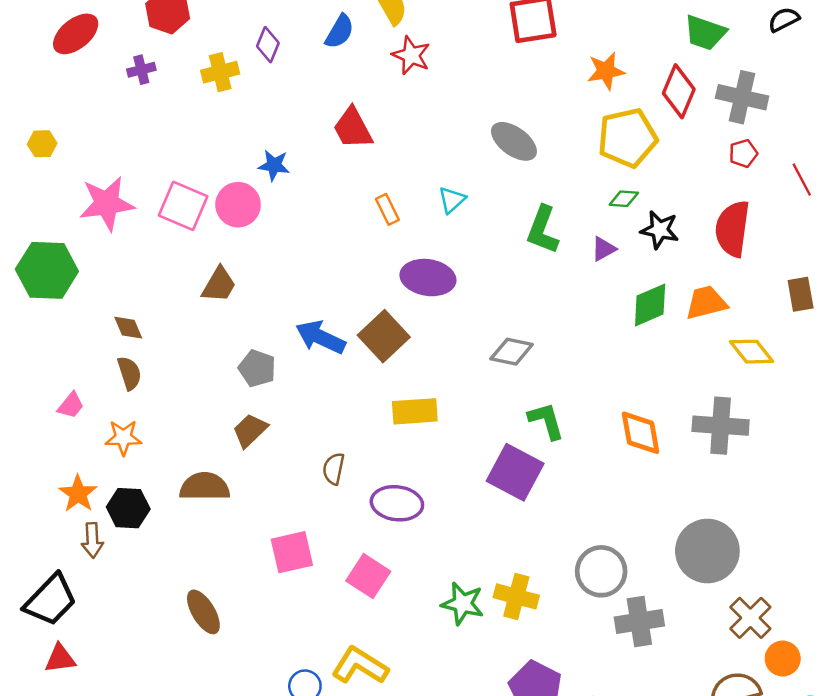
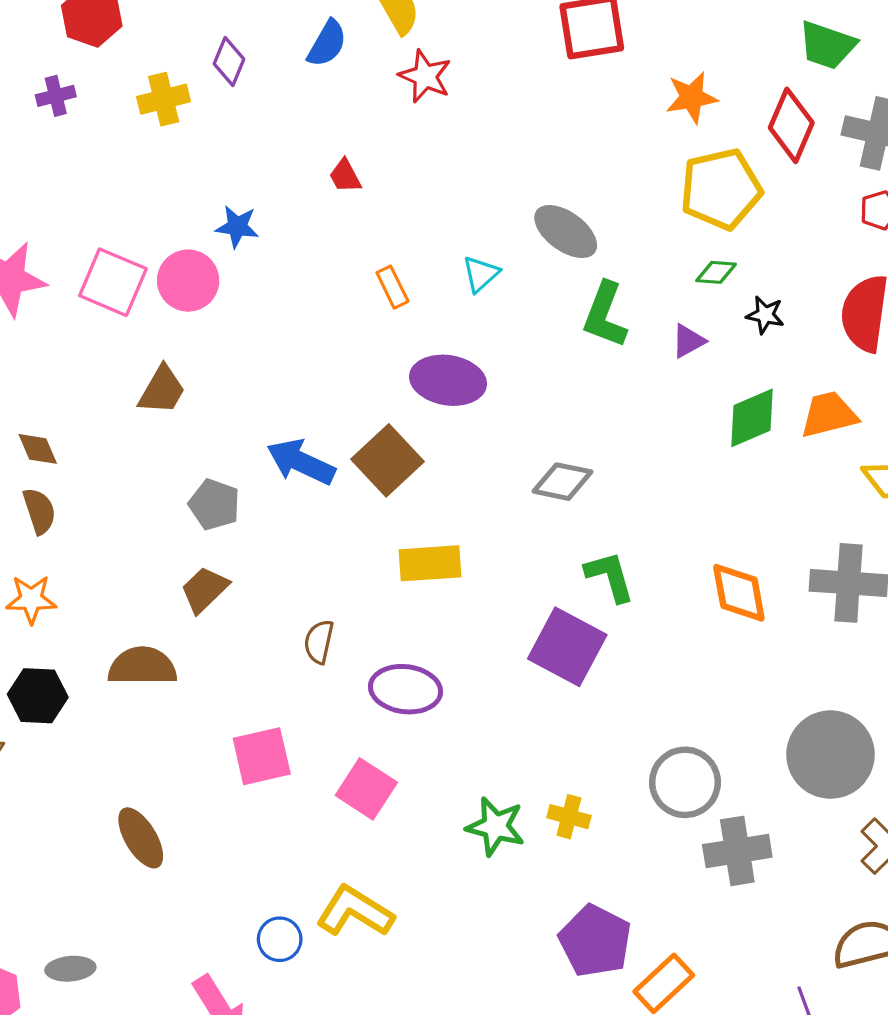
red trapezoid: (353, 128) -> (345, 176), size x0.6
gray ellipse: (514, 141) -> (566, 232), moved
black star: (660, 230) -> (765, 315), size x0.7
yellow cross: (516, 596) -> (569, 817), size x0.7

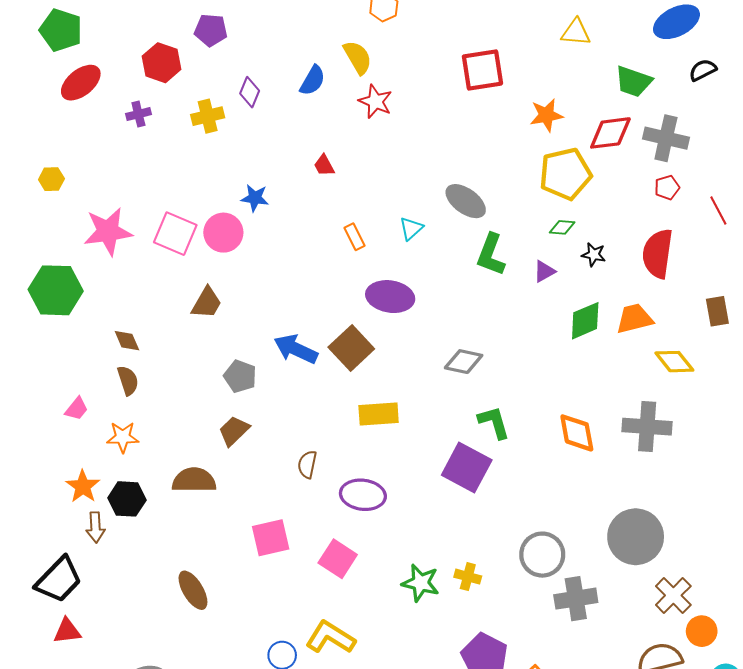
red diamond: (791, 125) -> (610, 133), turned 60

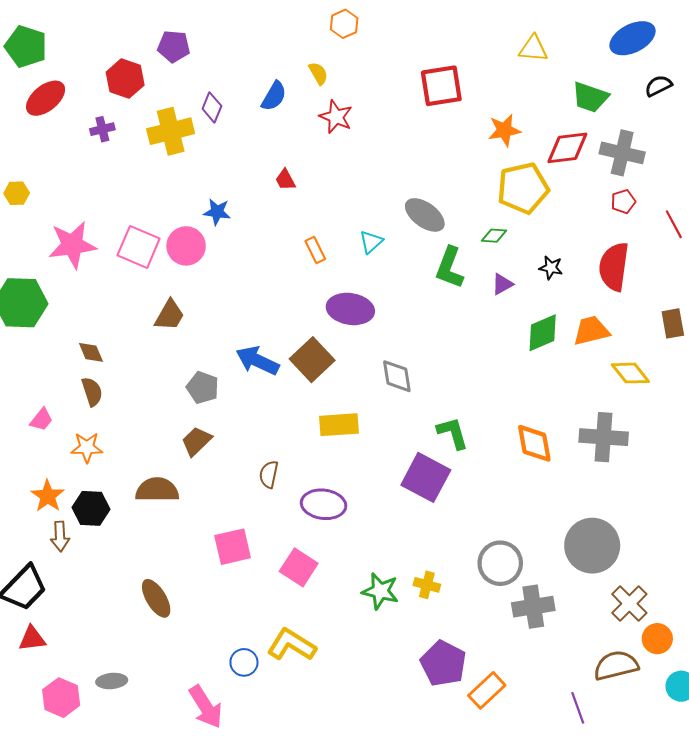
yellow semicircle: (358, 57) -> (318, 73), size x0.7
yellow cross: (208, 116) -> (171, 131), size x1.4
green diamond: (562, 227) -> (494, 236), moved
gray diamond: (464, 362) -> (397, 376), moved, turned 69

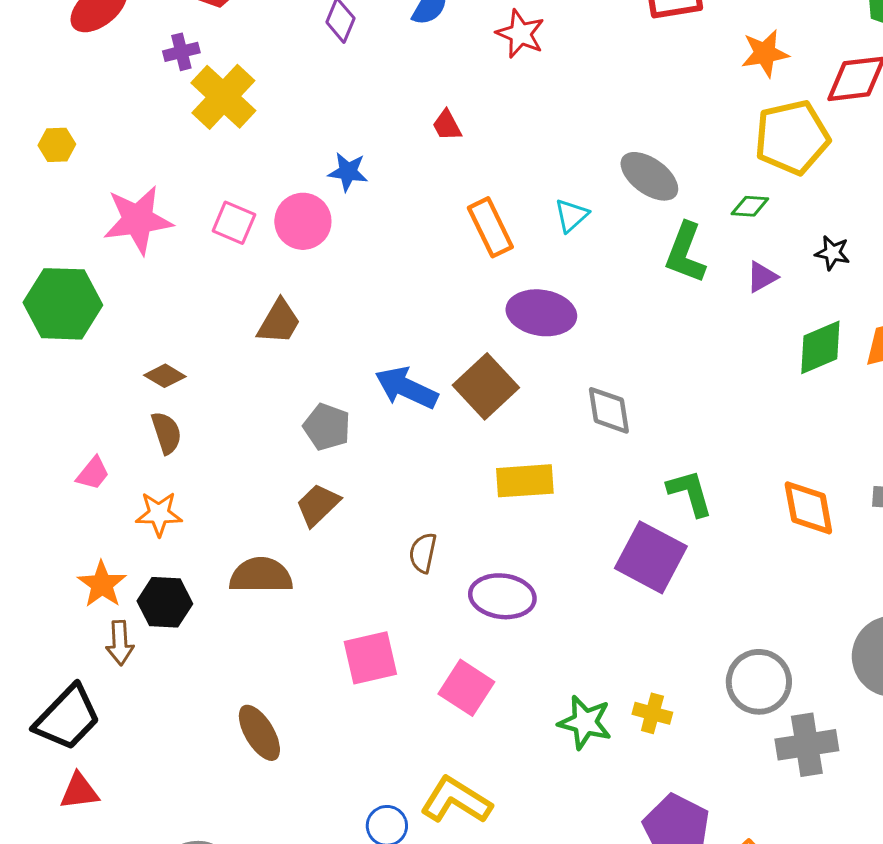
yellow cross: (171, 131) -> (223, 97), moved, turned -33
pink square: (139, 247) -> (234, 223), size x0.7
orange rectangle: (315, 250) -> (490, 227), size x1.5
brown diamond: (91, 352) -> (165, 376), turned -36

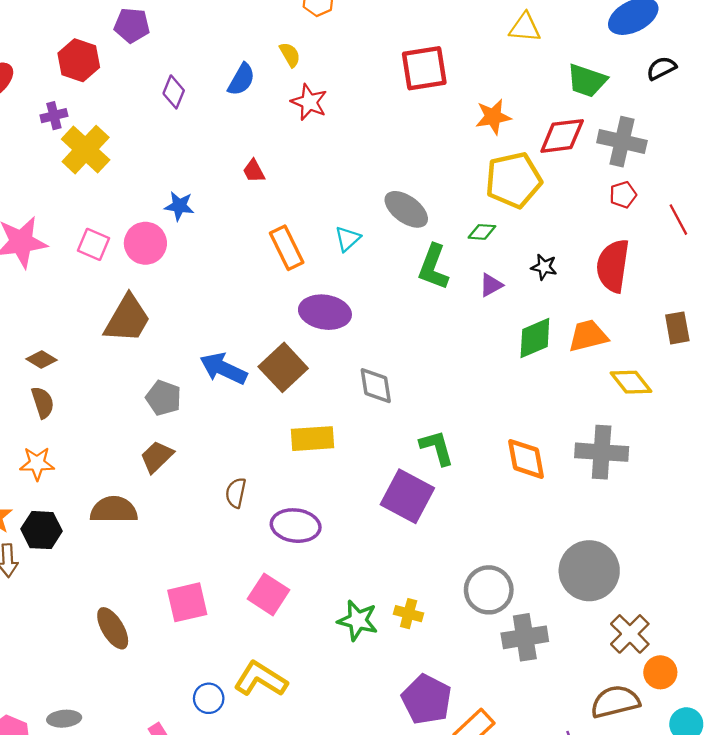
brown trapezoid: (279, 322) -> (127, 319), size x1.4
pink square: (370, 658) -> (187, 602), moved

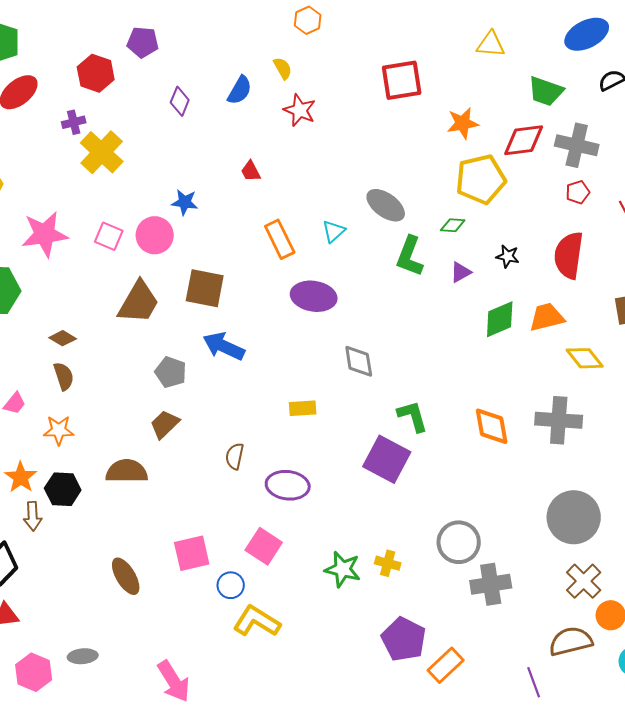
brown square: (283, 367) -> (205, 288), moved, turned -36
yellow rectangle: (313, 439) -> (303, 408), size x0.7
gray circle: (589, 571) -> (574, 517), moved
blue circle: (209, 698) -> (231, 585), moved

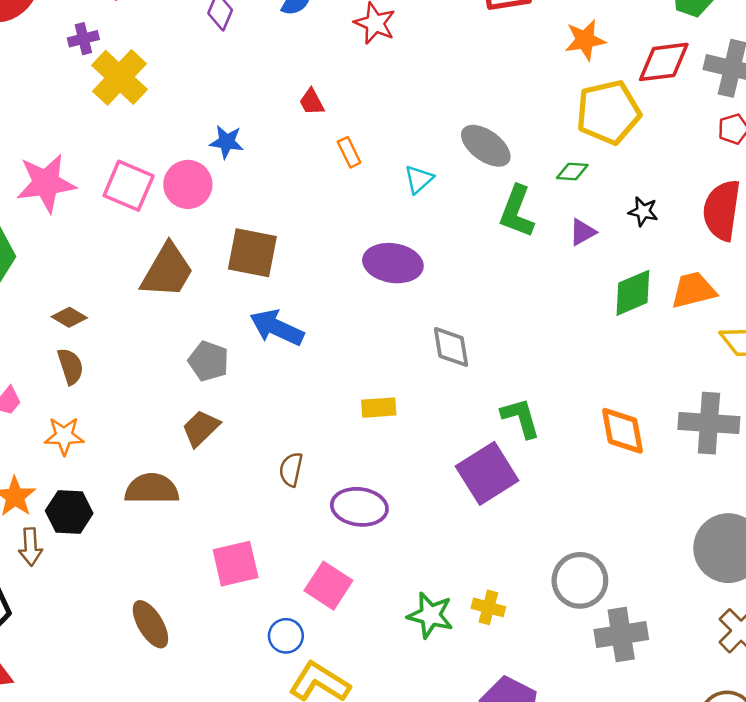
pink square: (109, 236) -> (129, 186), size x1.4
orange rectangle: (280, 239) -> (349, 152), moved, size x0.6
purple square: (387, 459) -> (487, 473), turned 30
pink square: (192, 553) -> (236, 564), moved

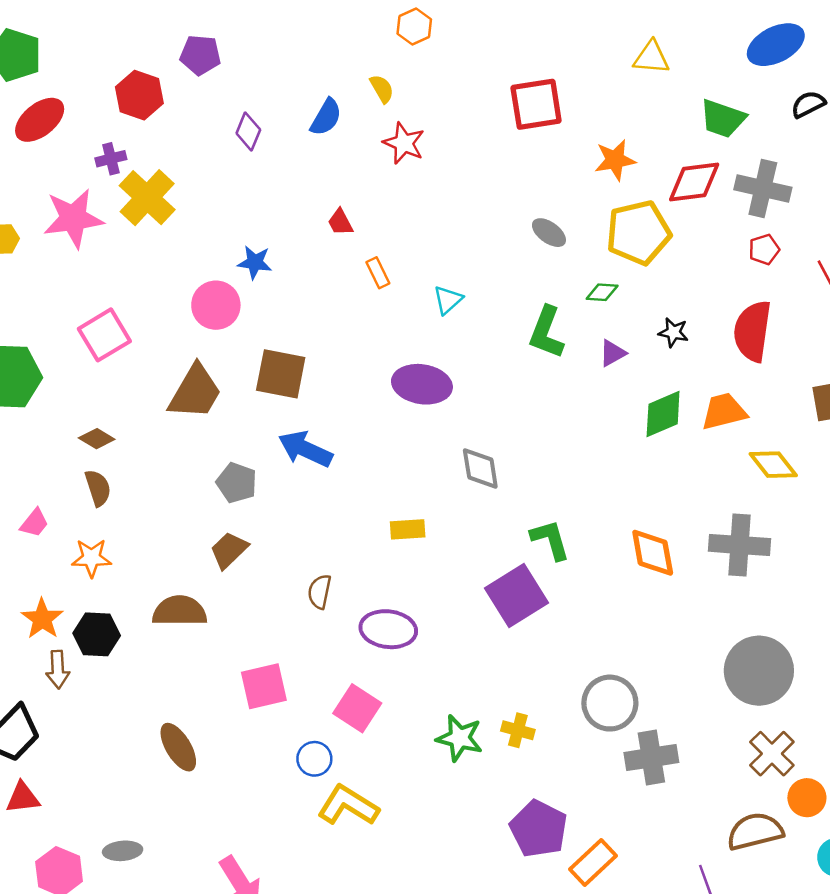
gray ellipse: (486, 146) -> (549, 233), moved, size x0.7
pink star: (46, 183) -> (73, 218), moved
pink square: (129, 186) -> (104, 335), moved, turned 36

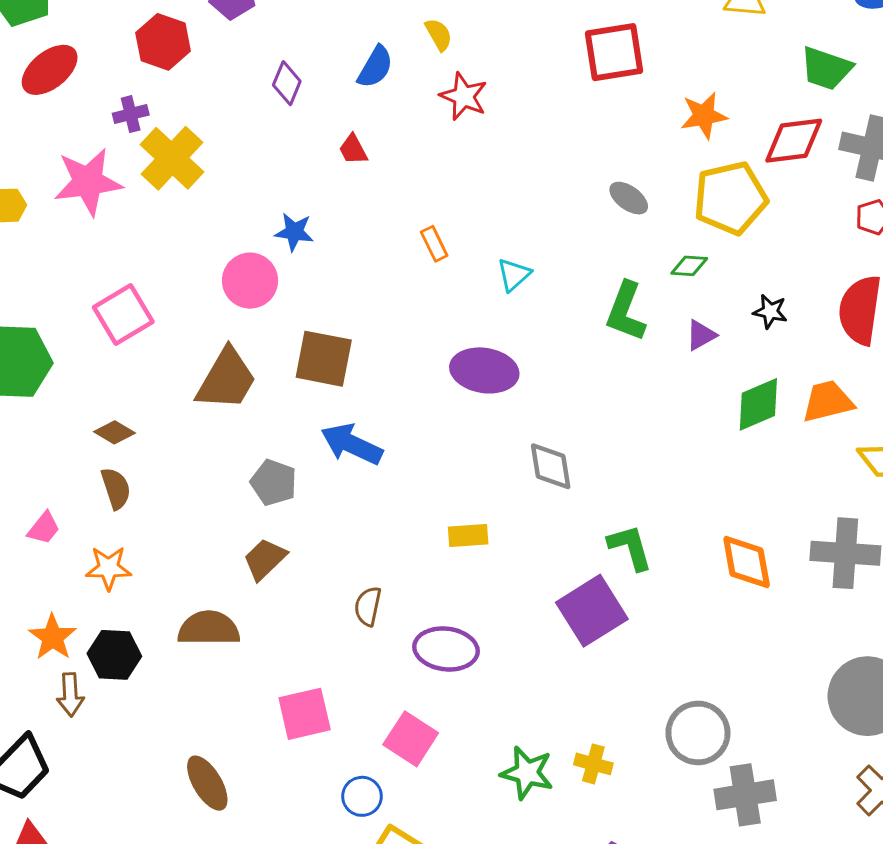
red trapezoid: (340, 222) -> (353, 149), moved

